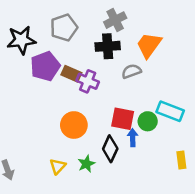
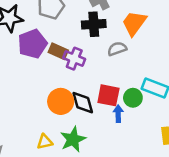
black diamond: (110, 149) -> (83, 103), moved, turned -40
green star: (86, 164) -> (73, 139), size x1.5
yellow triangle: (58, 166) -> (45, 142), turned 35

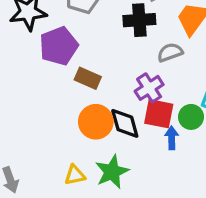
brown rectangle: (58, 51) -> (88, 78), moved
purple cross: (74, 59) -> (149, 88), moved, turned 35

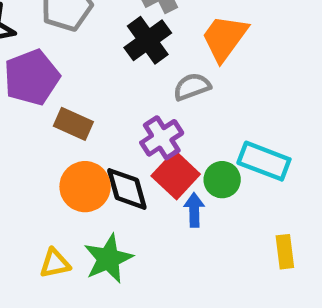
black cross: (139, 20) -> (148, 40), turned -32
red square: (159, 114) -> (176, 175), turned 32

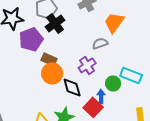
black cross: (148, 40) -> (55, 23), moved
red square: (176, 175) -> (93, 107), moved
orange circle: (85, 187) -> (52, 73), moved

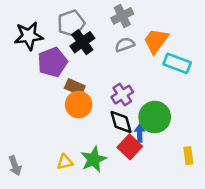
gray semicircle: (100, 43) -> (125, 45), moved
cyan rectangle: (131, 75) -> (177, 63), moved
green circle: (113, 83) -> (155, 117), size x1.6
black diamond: (72, 87) -> (121, 122), moved

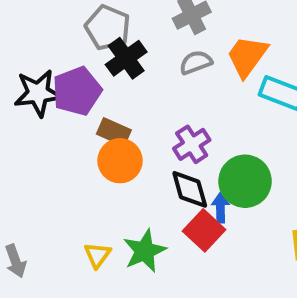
gray pentagon: (71, 23) -> (108, 27), turned -30
black star: (29, 36) -> (38, 93), moved
yellow triangle: (65, 162) -> (97, 255), turned -42

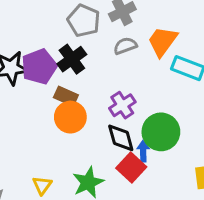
gray pentagon: (108, 27) -> (84, 21), moved
black cross: (126, 58) -> (72, 59), moved
yellow triangle: (97, 255) -> (42, 185), moved

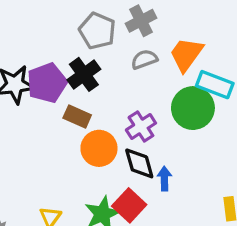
orange circle: (70, 117) -> (99, 148), moved
green circle: (161, 132) -> (193, 108), moved
red square: (131, 168) -> (129, 205), moved

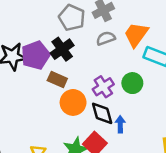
green circle: (193, 108) -> (132, 83), moved, size x0.7

